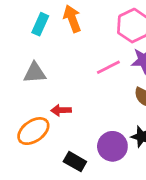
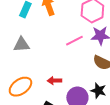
red arrow: (61, 110) -> (54, 81), moved

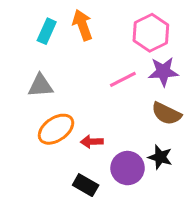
orange ellipse: (20, 87) -> (56, 129), moved

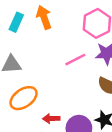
red arrow: (92, 142) -> (51, 119), moved

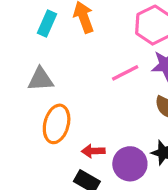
orange ellipse: (23, 98) -> (57, 124), turned -40

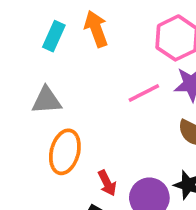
red arrow: (93, 151) -> (107, 183), turned -115

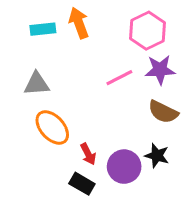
cyan rectangle: (54, 36) -> (43, 29), turned 60
orange ellipse: (65, 152) -> (52, 128), turned -57

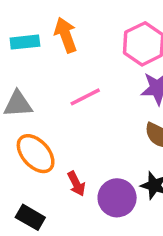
pink line: (119, 78) -> (85, 97), moved
black rectangle: (82, 184) -> (30, 217), moved

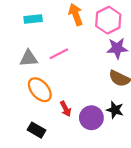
orange arrow: (66, 35) -> (76, 15), moved
pink line: (85, 97) -> (59, 54), moved

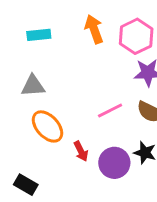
pink line: (59, 54) -> (110, 110), moved
black rectangle: (36, 130) -> (26, 185), moved

